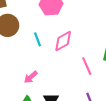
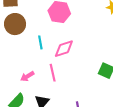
pink line: (87, 66) -> (53, 73), moved

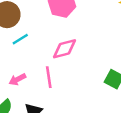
cyan line: (40, 42) -> (20, 39), moved, turned 64

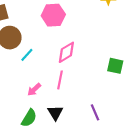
pink line: (49, 77) -> (60, 80), turned 36

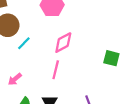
pink arrow: (34, 89) -> (15, 79), moved

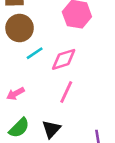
pink diamond: (63, 43) -> (64, 59), moved

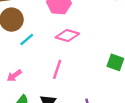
pink diamond: (64, 59) -> (67, 35), moved, turned 40

